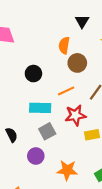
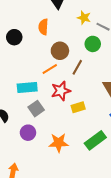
brown circle: (77, 63) -> (60, 51), moved
black circle: (33, 74) -> (14, 37), moved

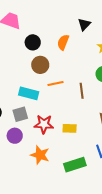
brown circle: (60, 51) -> (40, 65), moved
brown line: (77, 67) -> (82, 91), turned -56
red star: (61, 91) -> (44, 124), moved
gray square: (36, 109) -> (20, 114), moved

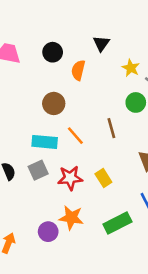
black circle: (33, 42) -> (53, 52), moved
orange line: (55, 84) -> (75, 136), moved, turned 70
yellow rectangle: (70, 128) -> (103, 178), turned 64
purple circle: (15, 136) -> (48, 232), moved

